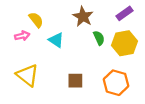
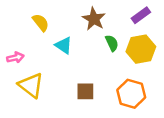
pink arrow: (22, 36) -> (15, 58), moved

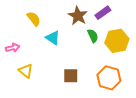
purple rectangle: (141, 15) -> (103, 13), moved
yellow triangle: (31, 85) -> (26, 71), size x0.7

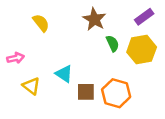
purple rectangle: (103, 13) -> (144, 17), moved
cyan triangle: (53, 38) -> (64, 74), moved
orange hexagon: (109, 78) -> (116, 93), moved

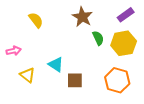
orange hexagon: (116, 93) -> (117, 80), moved

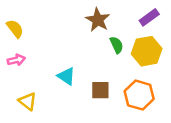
yellow semicircle: (36, 20) -> (15, 29), moved
yellow triangle: (27, 75) -> (28, 101), moved
brown square: (75, 80) -> (100, 90), moved

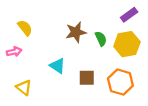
brown star: (98, 20) -> (76, 32), moved, turned 30
yellow semicircle: (15, 29) -> (25, 28), moved

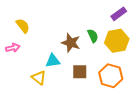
brown star: (76, 32) -> (71, 43), moved, turned 30
cyan triangle: (57, 66) -> (53, 61), turned -42
yellow triangle: (24, 87) -> (39, 78), moved

